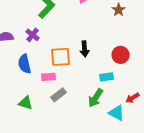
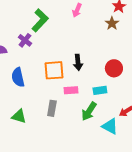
purple cross: (33, 35) -> (25, 40), moved
pink rectangle: (49, 77) -> (71, 90), moved
gray rectangle: (59, 95) -> (52, 108), turned -42

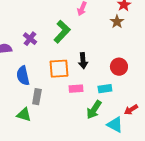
green L-shape: (40, 20) -> (62, 32), moved
gray rectangle: (52, 108) -> (37, 97), moved

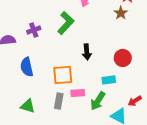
purple cross: (30, 39) -> (34, 30), turned 32
orange square: (59, 69) -> (63, 75), moved
pink rectangle: (76, 89) -> (78, 93), moved
gray rectangle: (37, 97) -> (59, 101), moved

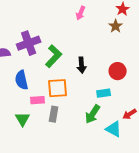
green L-shape: (66, 23) -> (54, 56), moved
purple cross: (34, 30) -> (29, 43), size x1.6
pink rectangle: (78, 93) -> (38, 100), moved
green triangle: (28, 106) -> (23, 119), turned 42

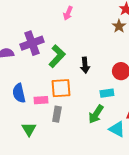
pink arrow: (81, 13) -> (68, 13), moved
blue semicircle: (22, 80) -> (19, 93), moved
green triangle: (23, 119) -> (29, 129), moved

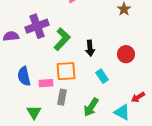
cyan rectangle: (107, 93) -> (102, 76), moved, turned 64
green arrow: (96, 114) -> (91, 107), moved

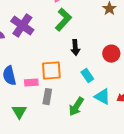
purple cross: (37, 26) -> (22, 26), turned -35
green L-shape: (62, 39) -> (63, 20), moved
cyan triangle: (122, 112) -> (102, 97), moved

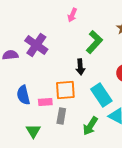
green L-shape: (63, 20) -> (94, 42), moved
black arrow: (75, 48) -> (80, 67), moved
cyan rectangle: (87, 76) -> (101, 95), size x1.6

